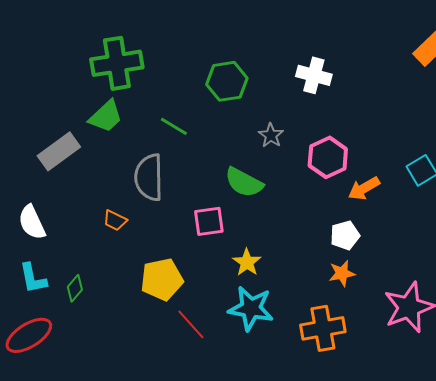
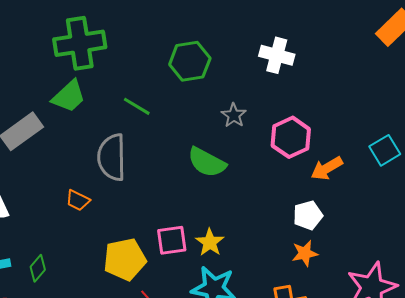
pink square: (209, 221) -> (172, 240), moved

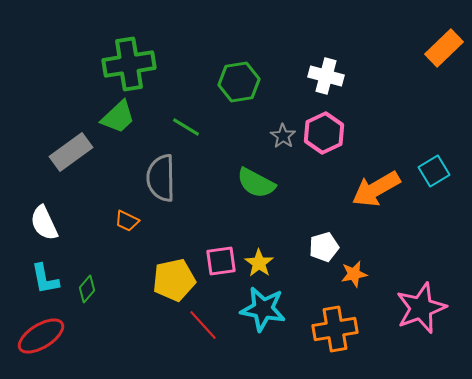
pink hexagon: (291, 137) -> (324, 133), moved
orange arrow: (327, 168) -> (376, 189), size x1.5
white pentagon: (308, 215) -> (324, 247), moved

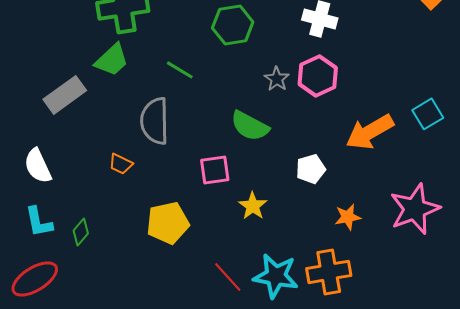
white pentagon: (324, 247) -> (311, 169), moved
pink square: (221, 261) -> (215, 170), moved
pink star: (421, 308) -> (415, 209), moved
cyan star: (263, 309) -> (276, 276), moved
red line: (203, 325) -> (228, 277), moved

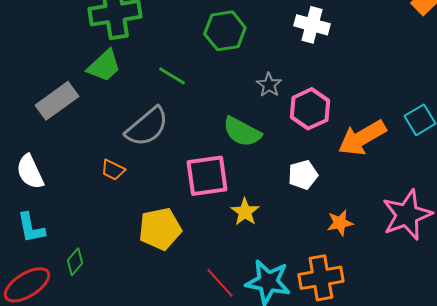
pink hexagon: (318, 76) -> (310, 109), moved
gray semicircle: (155, 121) -> (147, 127), turned -129
pink square: (215, 170) -> (207, 176), size x1.4
green diamond: (81, 232) -> (75, 262), moved

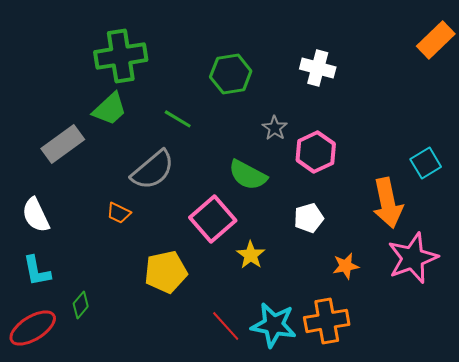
orange arrow: (362, 138) -> (388, 203), moved, turned -72
pink square: (207, 176) -> (213, 219), turned -33

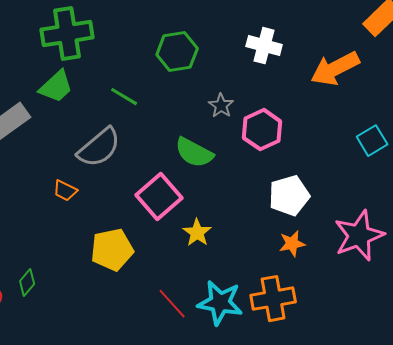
orange arrow: (388, 203) -> (335, 69), moved, turned 75
white pentagon: (309, 218) -> (289, 196), moved, size x1.4

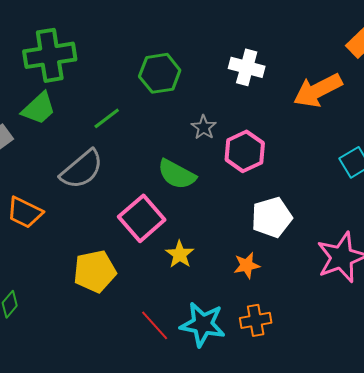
green line: (124, 97) -> (107, 118), turned -68
orange trapezoid: (65, 191) -> (25, 212), moved, size x1.5
orange star: (292, 244) -> (247, 265), moved
orange cross: (273, 299) -> (256, 320), size x0.7

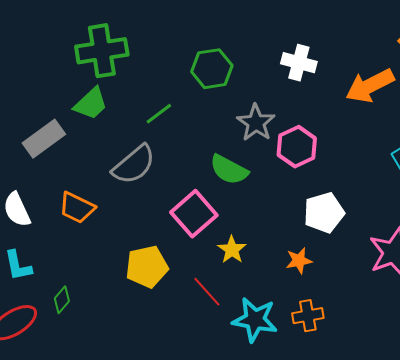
gray star: (204, 127) -> (256, 123), size x1.5
red line: (155, 325) -> (207, 292), moved

